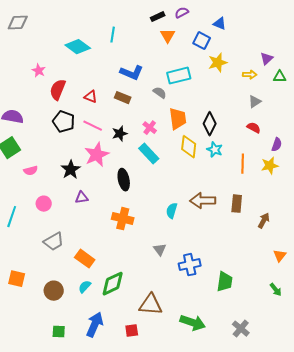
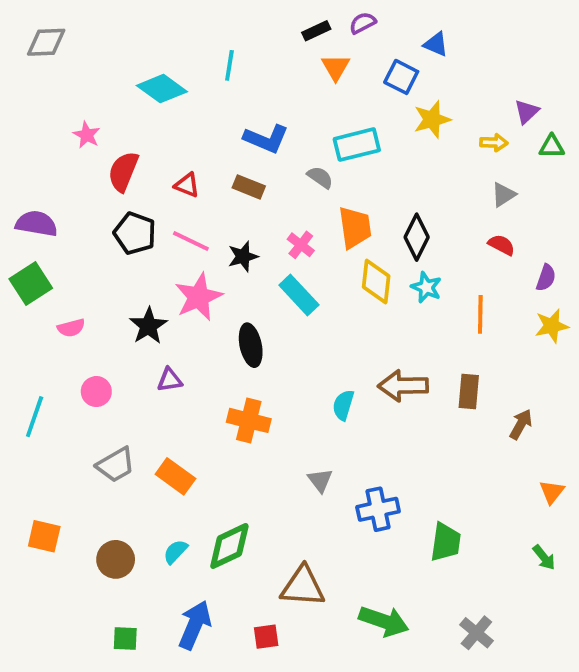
yellow star: (270, 166) -> (552, 326), moved
orange rectangle: (85, 259) -> (175, 476), moved

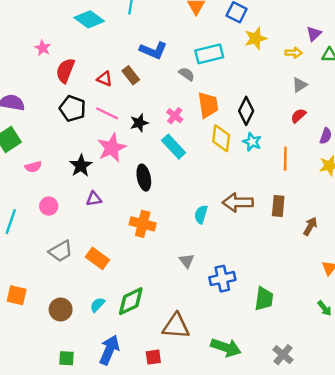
brown rectangle: (249, 187) -> (131, 75), moved, turned 30
red semicircle: (502, 245) -> (298, 116), turned -70

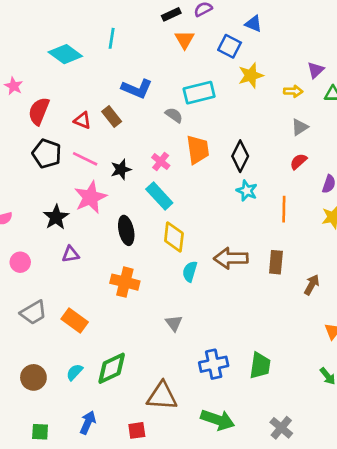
yellow diamond: (221, 138) -> (174, 237), moved
blue cross: (222, 279) -> (214, 364), moved
blue arrow: (109, 350) -> (88, 422), size x0.7

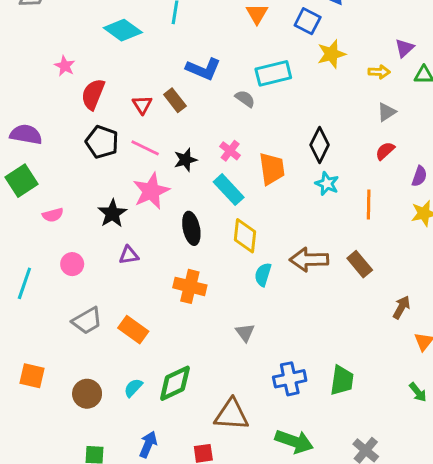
red triangle: (82, 120) -> (142, 105), turned 36
orange trapezoid: (198, 150) -> (272, 169), moved
brown rectangle: (276, 262) -> (360, 264), turned -45
brown arrow: (312, 285) -> (401, 307), moved

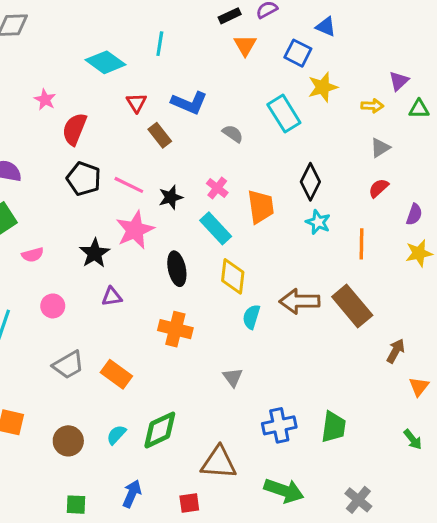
cyan rectangle: (273, 73) -> (284, 114), moved, turned 72
red triangle: (142, 105) -> (137, 103), moved
brown rectangle: (360, 264) -> (352, 306), size x1.5

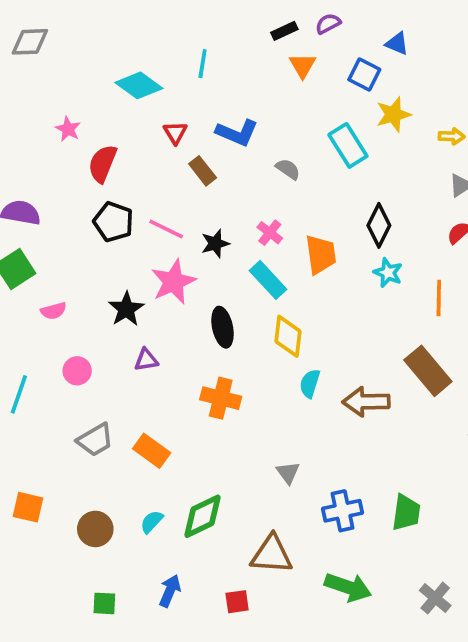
brown arrow: (299, 301) -> (366, 402), moved
gray triangle: (233, 377) -> (288, 473), moved

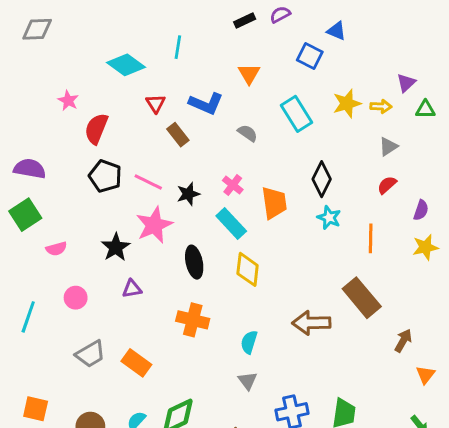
orange triangle: (303, 65) -> (249, 74), moved
yellow star: (393, 115) -> (347, 103), moved
cyan semicircle: (310, 384) -> (249, 342), moved

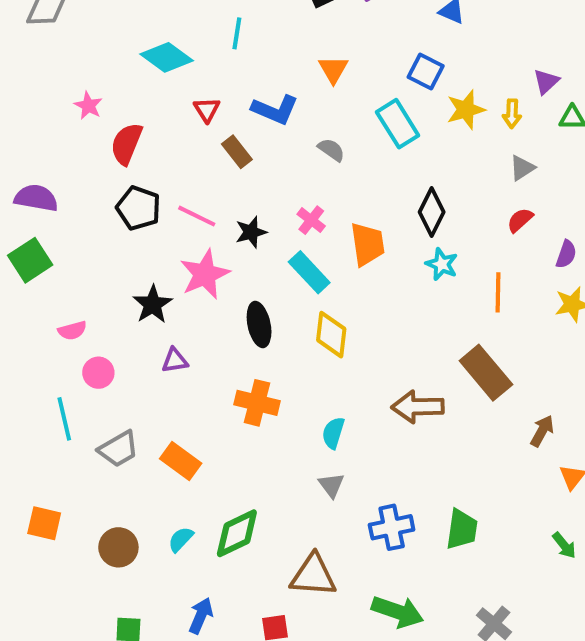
blue square: (310, 56) -> (426, 71), moved
yellow arrow: (381, 106) -> (512, 114), turned 90
pink semicircle: (56, 249) -> (72, 330), moved
cyan line: (28, 317) -> (64, 419), moved, turned -32

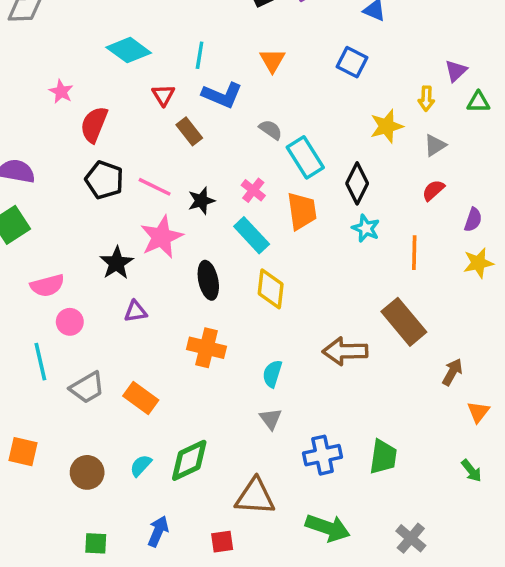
cyan line: (237, 33) -> (200, 55), moved
yellow star: (466, 110) -> (387, 126), moved
cyan rectangle: (398, 124) -> (305, 157), moved
pink semicircle: (72, 330) -> (47, 285), size x1.4

